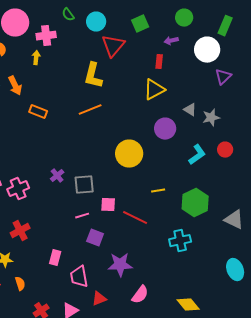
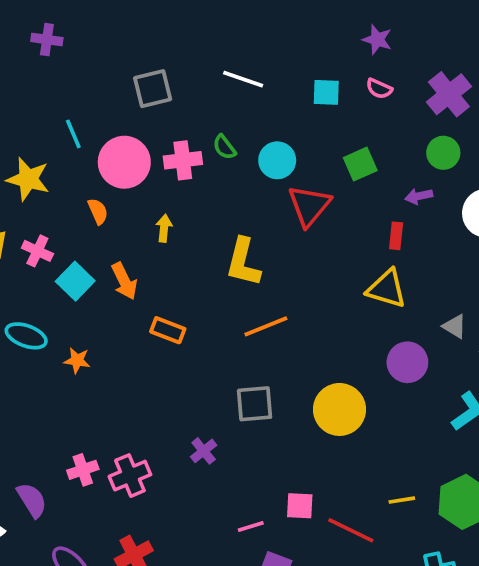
pink cross: (46, 36) -> (183, 160), moved
yellow L-shape: (93, 76) -> (243, 262), moved
yellow triangle: (154, 90) -> (387, 289), turned 45
gray square: (84, 185) -> (255, 404), moved
yellow line: (158, 191) -> (402, 500), moved

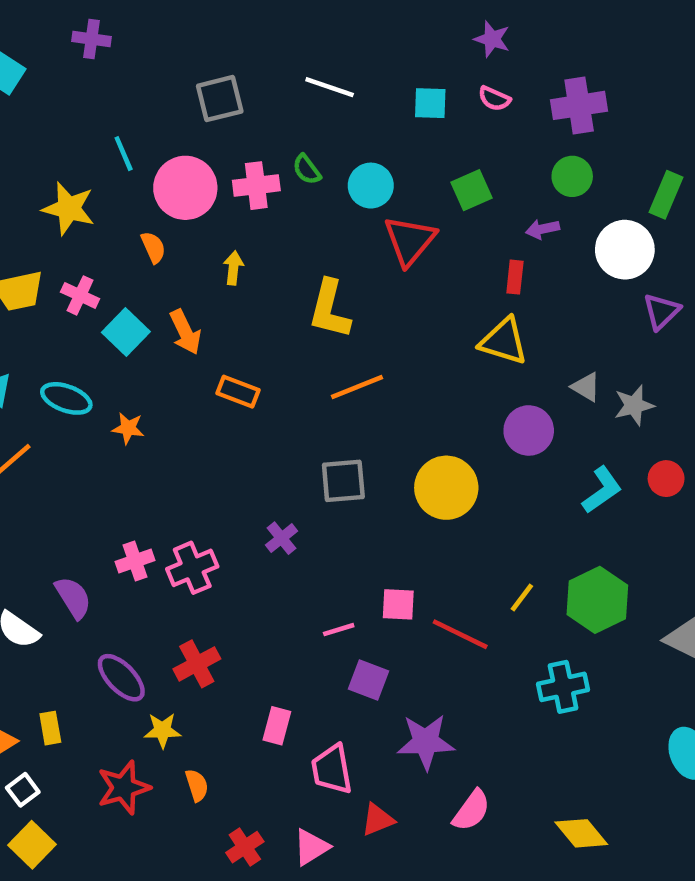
purple cross: (449, 94) -> (579, 105), turned 30
yellow line: (402, 500) -> (522, 598), turned -44

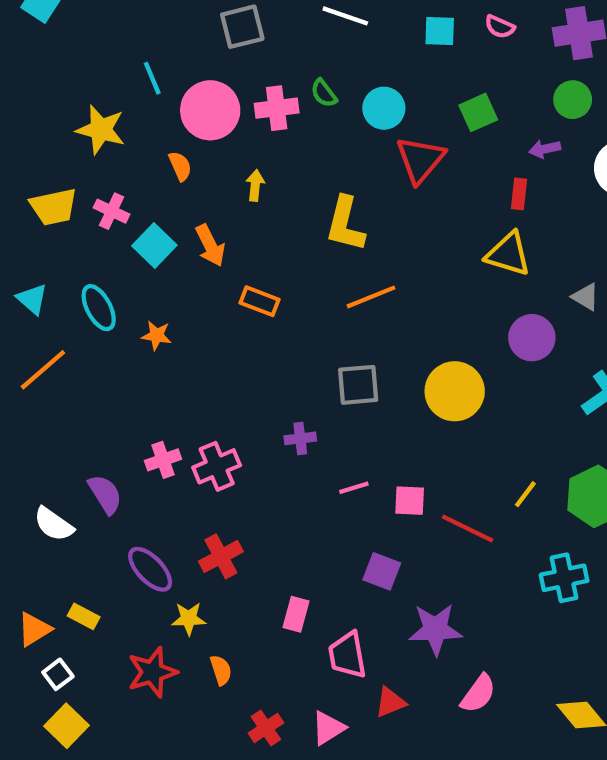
cyan ellipse: (66, 398) -> (99, 308), turned 42
purple cross: (281, 538) -> (300, 438), turned 32
pink line: (339, 630) -> (354, 488), moved
yellow rectangle: (50, 728) -> (84, 616), turned -52

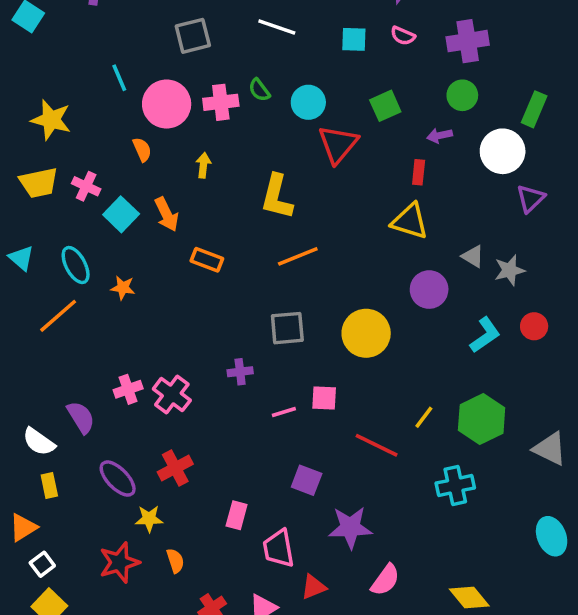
yellow star: (101, 130) -> (51, 120), moved
orange line: (43, 370) -> (58, 316), moved
pink cross: (217, 466) -> (172, 395), turned -30
pink square: (410, 501) -> (324, 398), moved
yellow rectangle: (84, 616) -> (49, 485), moved, turned 50

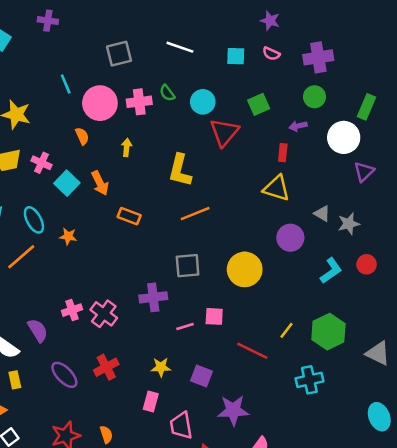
purple cross: (240, 372) -> (153, 297), size x1.5
yellow star: (149, 519) -> (161, 367), moved

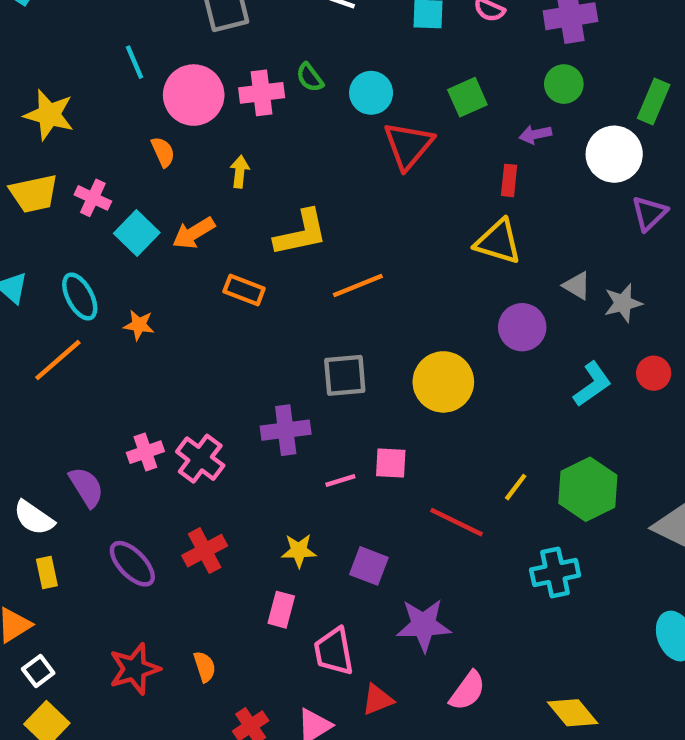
yellow L-shape: (180, 170) -> (301, 233), moved, turned -116
orange arrow: (100, 183) -> (194, 233), turned 85

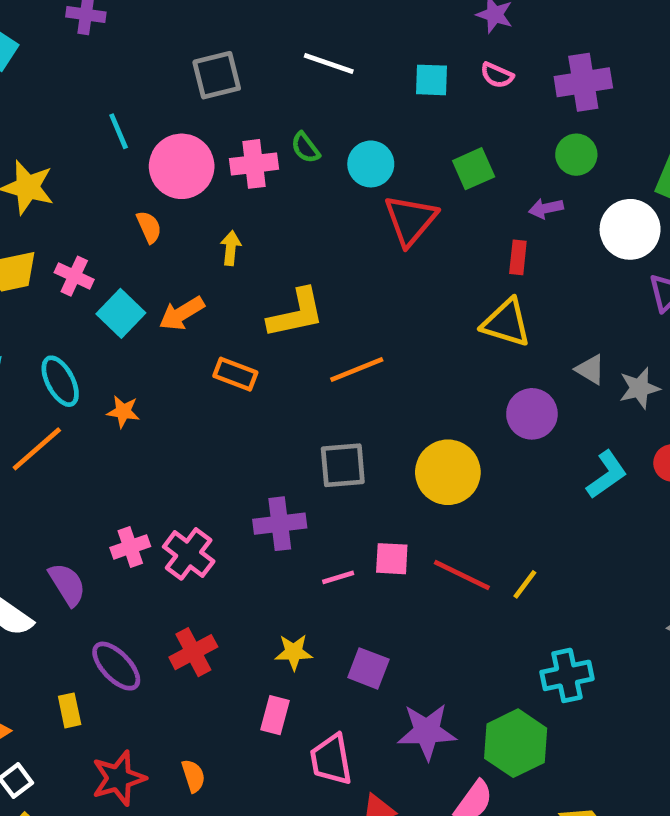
green hexagon: (588, 489) -> (516, 743), moved
red line: (456, 522) -> (462, 575), moved
yellow rectangle: (47, 572) -> (70, 710), moved

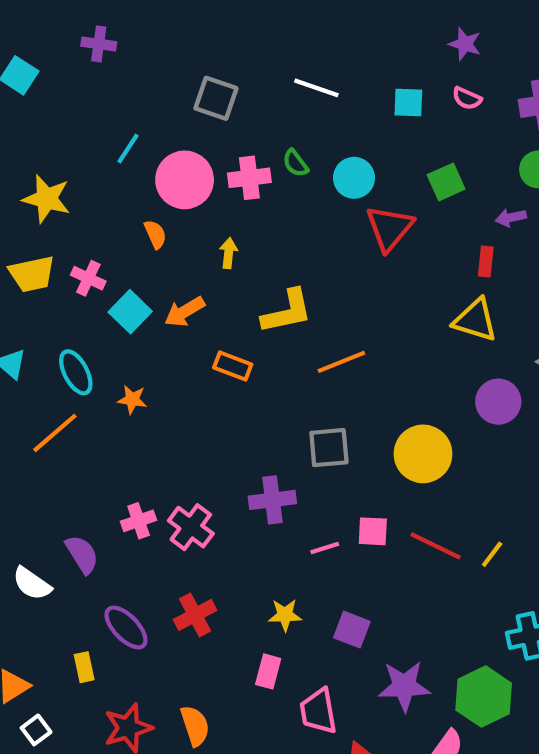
gray square: (217, 75) -> (216, 98), turned 33
cyan line: (119, 131) -> (128, 149), turned 56
orange semicircle: (193, 776) -> (195, 726), size x1.4

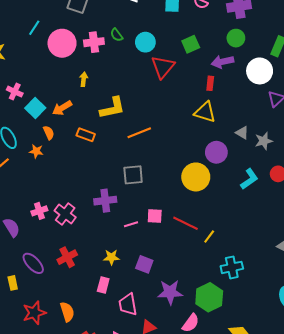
purple arrow: (511, 218) -> (223, 62), size x1.5
orange semicircle: (155, 234) -> (49, 133), moved
yellow circle: (423, 454) -> (196, 177), moved
yellow line: (492, 554) -> (209, 237), moved

